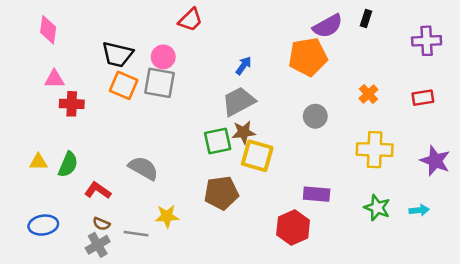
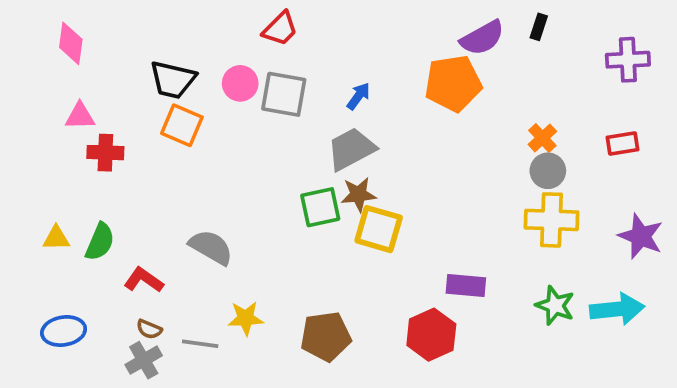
gray square: (160, 83) -> (284, 94), moved
gray circle: (315, 116) -> (548, 171), moved
brown pentagon: (221, 193) -> (326, 336), moved
cyan arrow: (419, 210) -> (617, 309), size x1.8

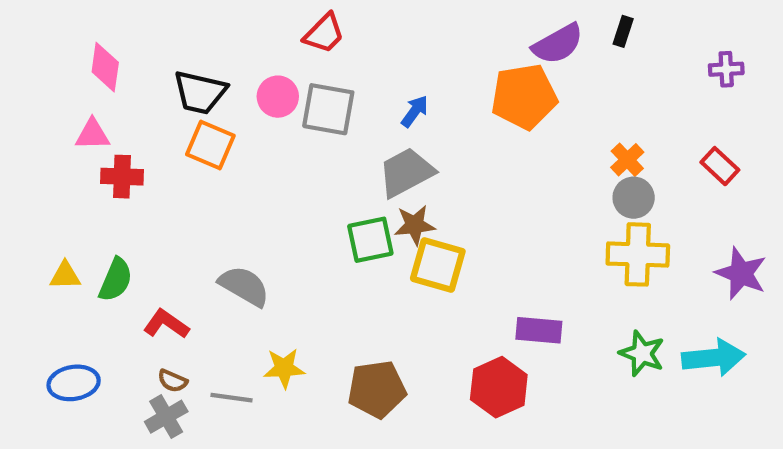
pink diamond: (71, 43) -> (105, 67), moved
purple cross: (628, 60) -> (726, 69), size x0.7
red rectangle: (622, 143) -> (720, 166), turned 52

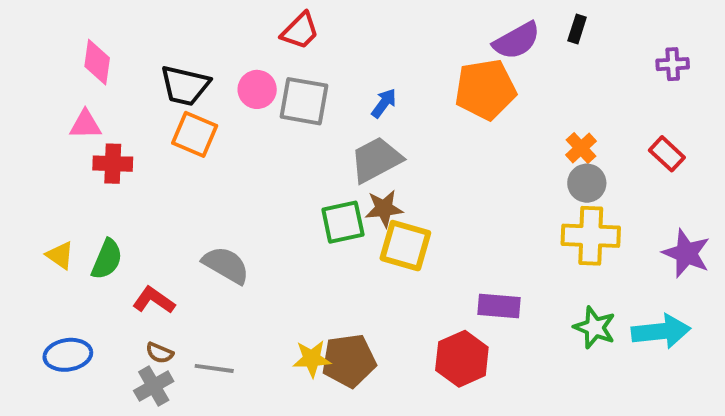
yellow triangle: (65, 276) -> (60, 255), turned 36
yellow star: (284, 368) -> (312, 359), moved

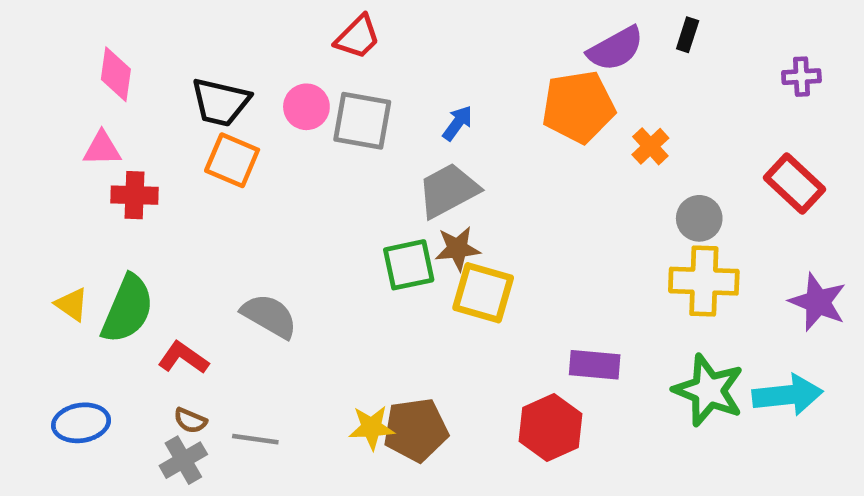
orange cross: (581, 148) -> (650, 146), moved
red rectangle: (667, 154) -> (794, 183), size x1.4
green semicircle: (107, 259) -> (128, 309), size x1.4
green star: (595, 327) -> (709, 390), size x1.4

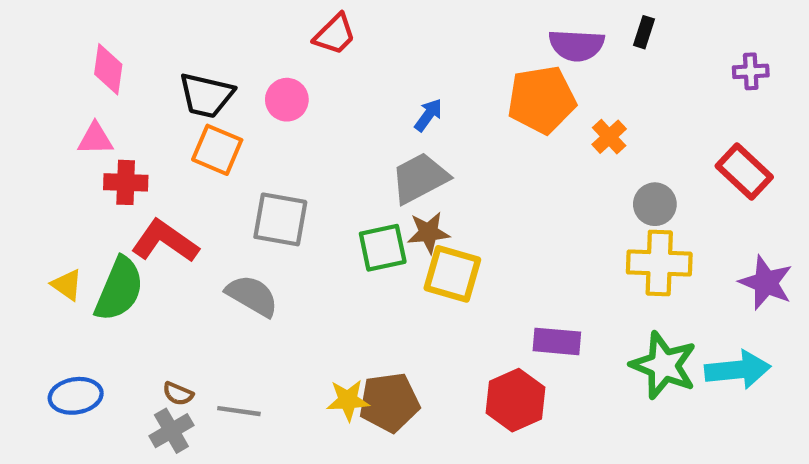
purple semicircle: (616, 49) -> (576, 45), turned 32
gray square: (362, 121) -> (280, 219), moved
red L-shape: (183, 358) -> (165, 241), moved, size x1.4

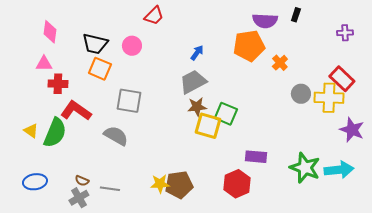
green square: (383, 248) -> (226, 114), moved, turned 35
yellow cross: (659, 263) -> (329, 98), moved

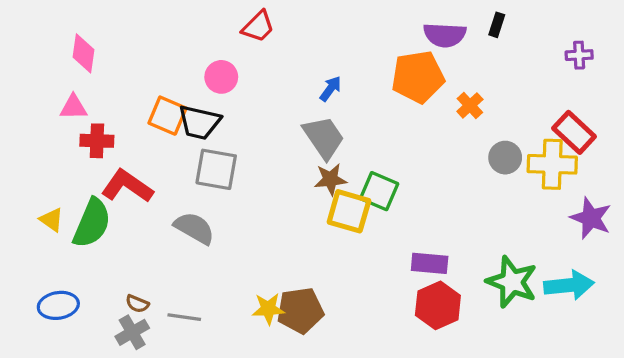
black trapezoid: (95, 44) -> (199, 122), moved
gray trapezoid: (193, 82) -> (324, 137), turned 84
red hexagon: (237, 184) -> (438, 305), moved

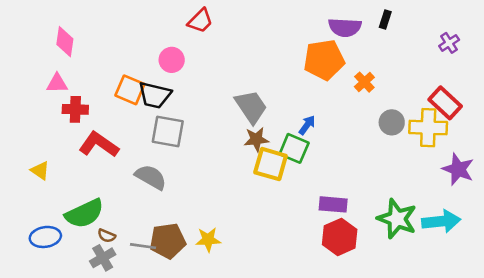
purple cross: (579, 55) -> (449, 43), turned -30
blue arrow: (330, 89) -> (307, 125), moved
green semicircle: (92, 223) -> (84, 214), moved, turned 42
brown pentagon: (300, 310) -> (168, 241), moved

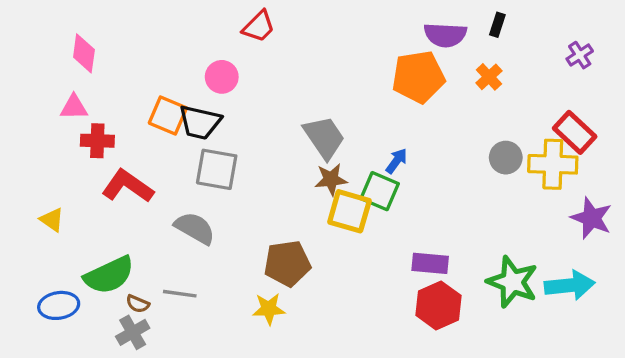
orange cross: (364, 82) -> (489, 77), moved
brown pentagon: (168, 241) -> (287, 263), moved
gray line: (143, 246) -> (180, 294), moved

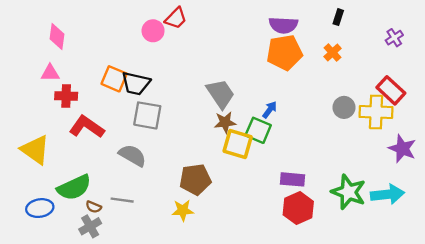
purple semicircle: (445, 35) -> (283, 25), moved
pink circle: (222, 77) -> (153, 31), moved
yellow triangle: (52, 220) -> (35, 150), size x1.8

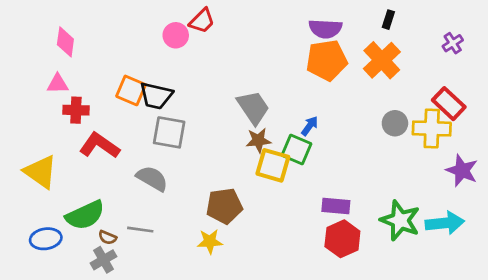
orange cross: (333, 53) -> (382, 60), size x1.8

